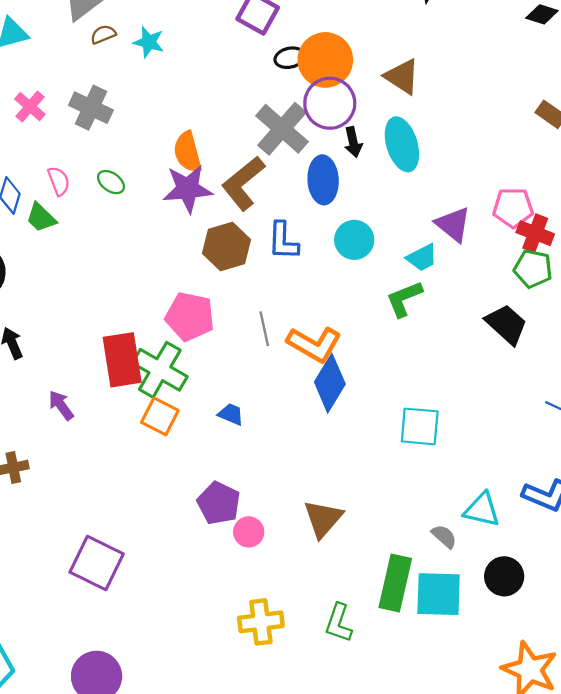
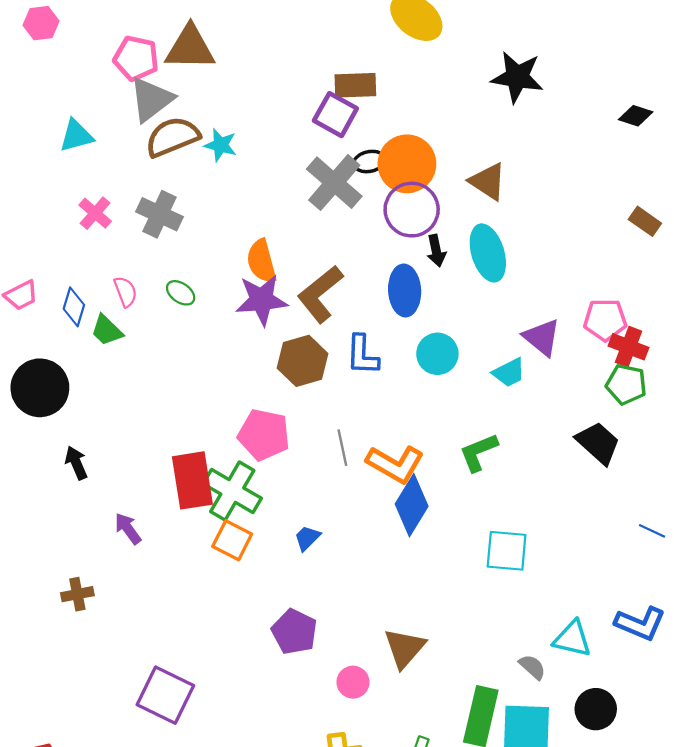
brown semicircle: (103, 34) -> (172, 137), size x2.0
gray cross: (282, 129) -> (334, 183), moved
green L-shape: (404, 299) -> (478, 452), moved
blue trapezoid: (231, 414) -> (307, 538), turned -68
pink circle: (249, 532) -> (353, 682), moved

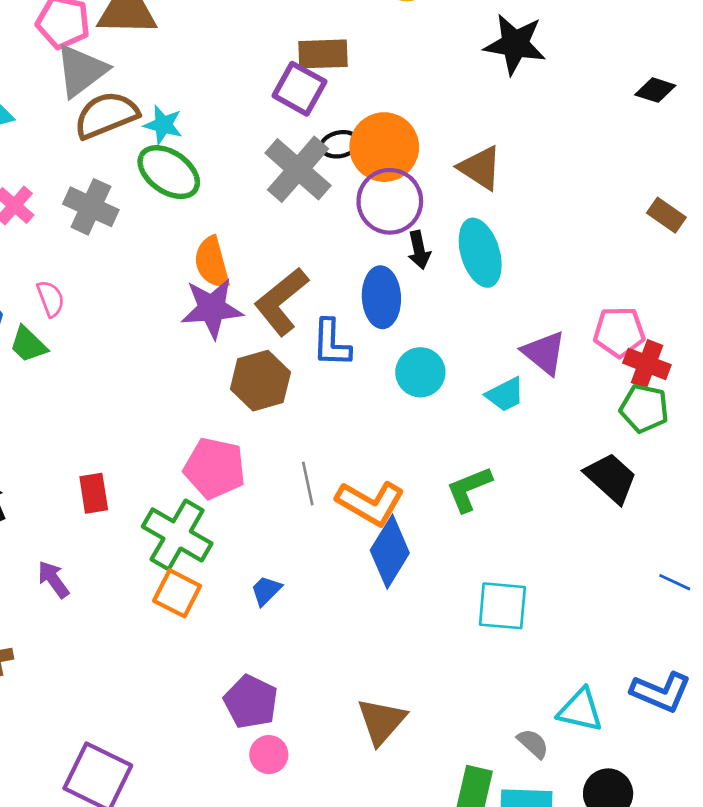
green ellipse: (181, 293) -> (169, 172), moved, size x1.8
blue L-shape: (362, 355) -> (331, 343), moved
red rectangle: (192, 480) -> (94, 493), moved, size x0.6
pink circle: (353, 682) -> (269, 755), moved

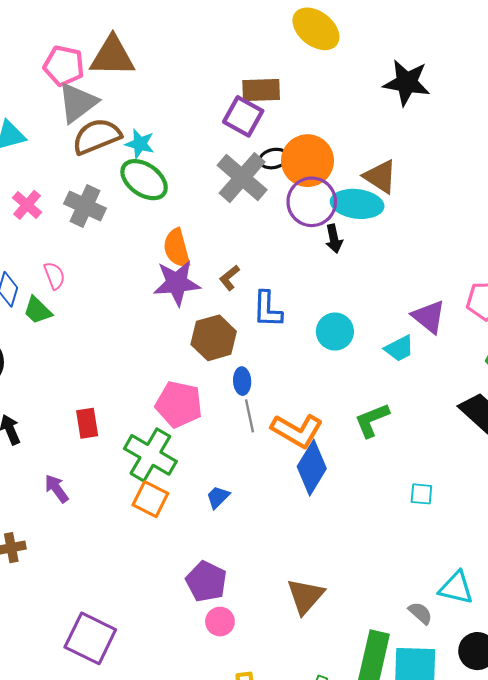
cyan ellipse: (480, 253) -> (357, 204), moved, turned -66
blue ellipse: (381, 297) -> (242, 381), moved, size x0.6
brown L-shape: (281, 301) -> (229, 278), size x0.5
cyan square: (502, 606) -> (421, 494), moved, size x0.6

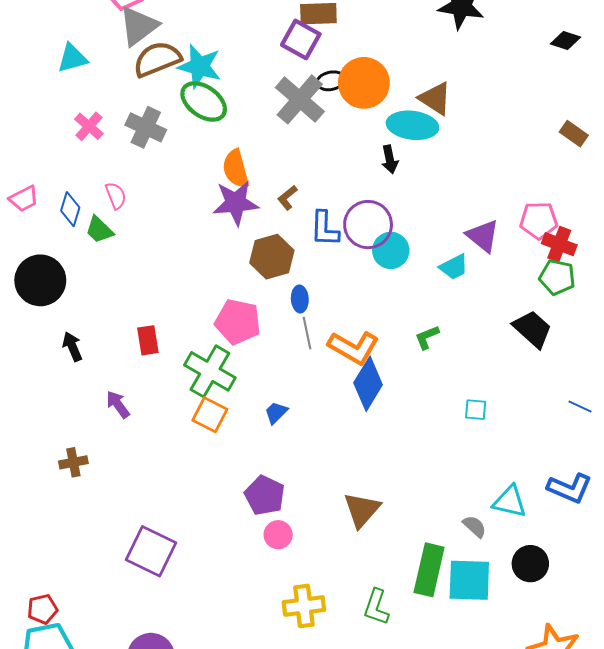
cyan star: (140, 144) -> (200, 66), size x1.5
purple circle: (312, 202) -> (368, 225), moved
green L-shape: (372, 420) -> (427, 337), size x0.7

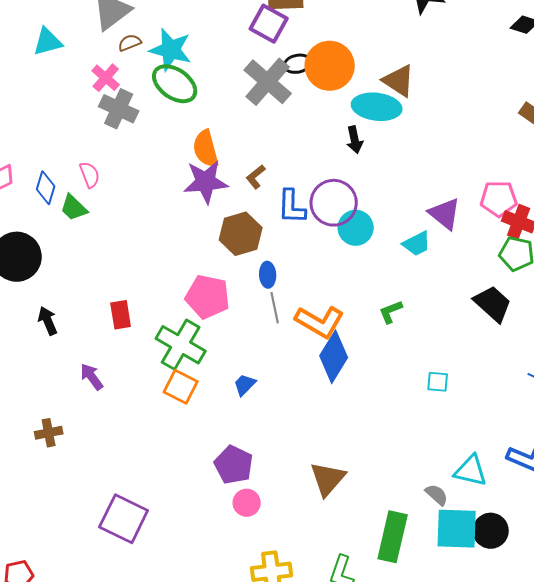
brown semicircle: (157, 59) -> (130, 43), size x0.5
pink cross: (89, 126) -> (106, 78), moved
cyan square: (469, 580) -> (457, 529), moved

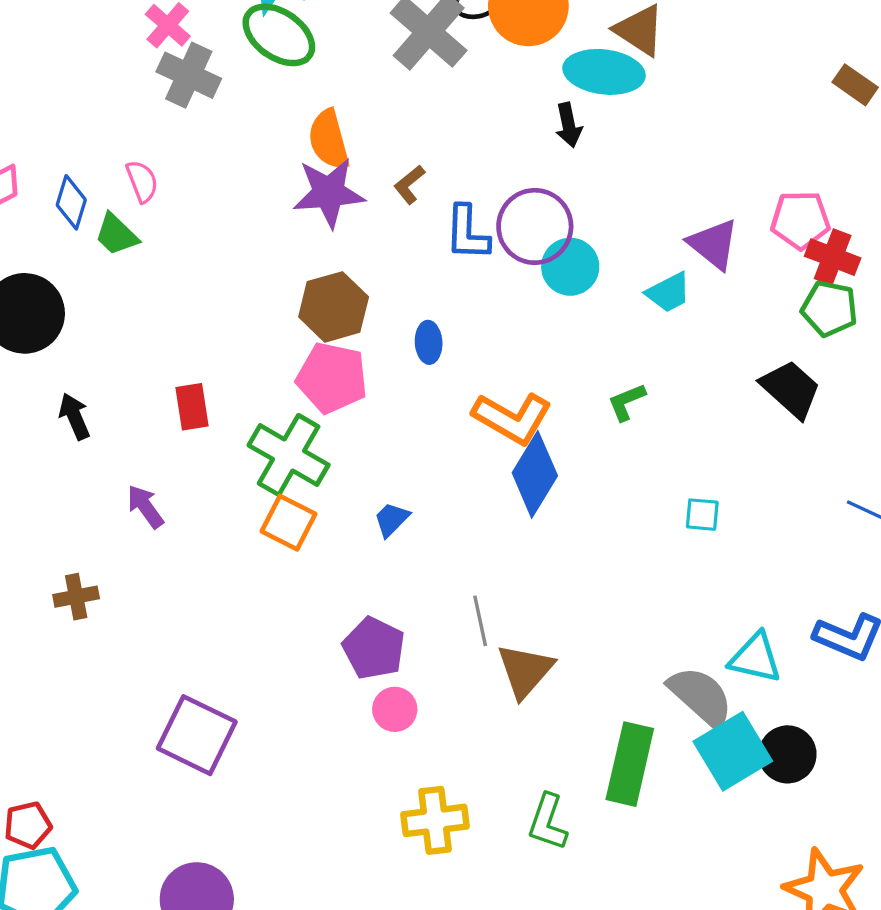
brown hexagon: (241, 234) -> (334, 307), moved
gray line: (275, 308) -> (480, 621), moved
gray semicircle: (437, 495) -> (701, 696), size x1.8
cyan square: (457, 529) -> (733, 751), turned -33

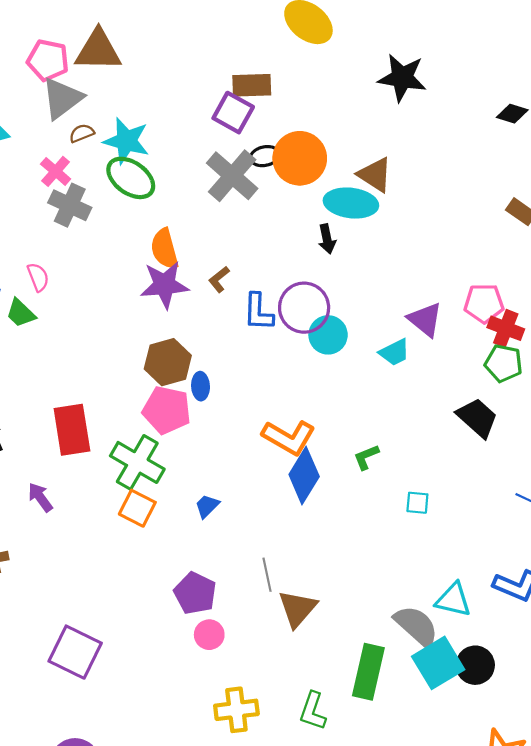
blue ellipse: (429, 342) -> (201, 386), moved
green L-shape: (627, 402) -> (366, 457), moved
red rectangle: (192, 407) -> (72, 430), size x1.6

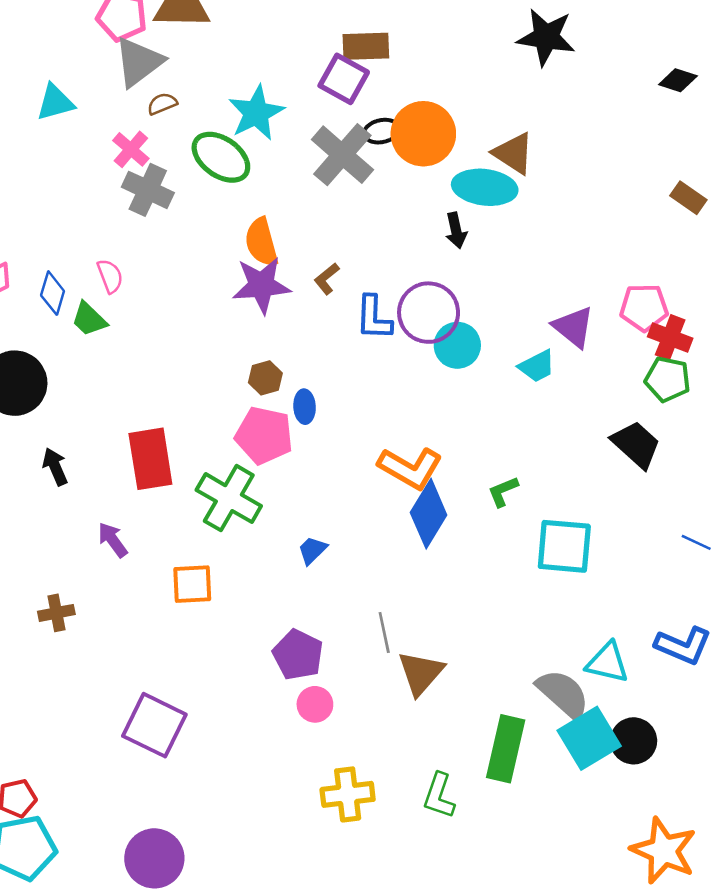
cyan star: (126, 141) -> (256, 113), moved, turned 30
brown hexagon: (168, 362) -> (265, 378), size x0.6
cyan square: (417, 503) -> (564, 546), size x2.0
orange square: (137, 508) -> (192, 584), moved, turned -30

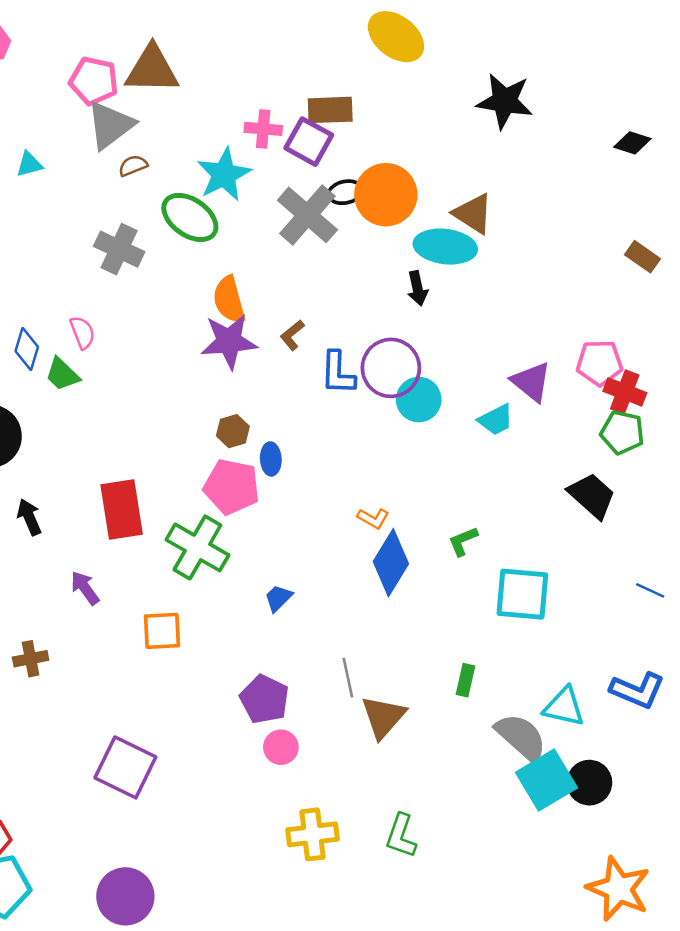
cyan triangle: (55, 102) -> (29, 164), size x0.7
pink cross: (131, 149) -> (263, 129), moved, turned -36
orange L-shape: (410, 468) -> (373, 518), size x0.5
green rectangle: (506, 749) -> (465, 680), moved, size x0.5

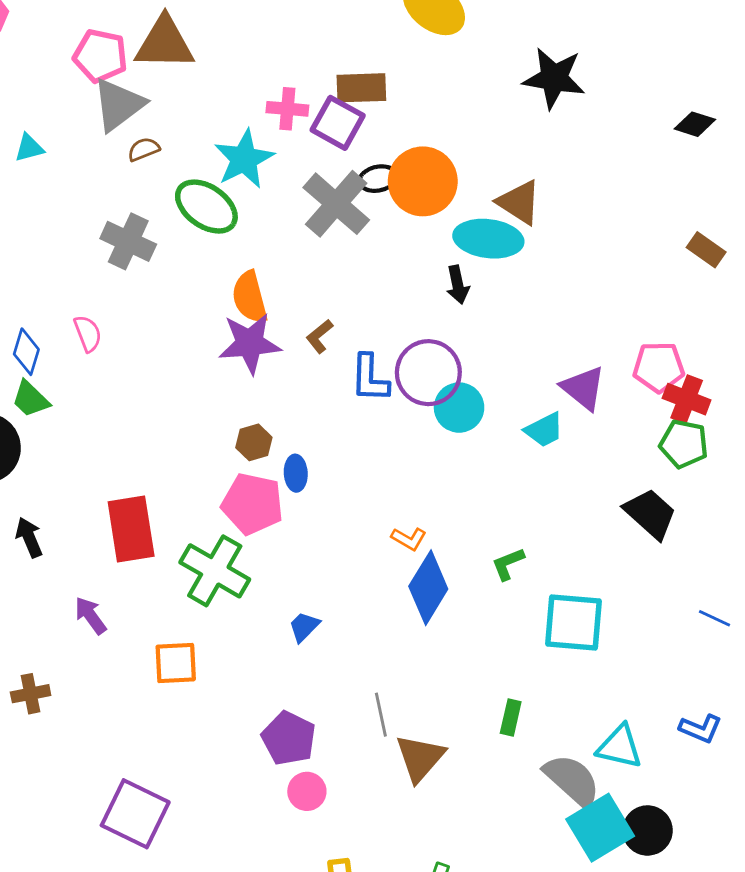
green trapezoid: (62, 374) -> (31, 399), moved
blue L-shape: (637, 690) -> (701, 729), size x0.7

